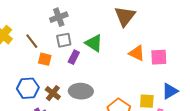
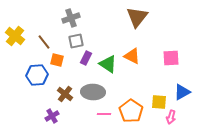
green triangle: (94, 43) -> (108, 64), moved
orange triangle: (137, 53) -> (132, 56), moved
blue hexagon: (28, 88) -> (37, 75), moved

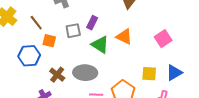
gray square: (76, 41) -> (73, 31), moved
purple rectangle: (86, 58) -> (92, 23), moved
pink square: (171, 58) -> (163, 39), turned -30
yellow square: (159, 102) -> (149, 74), moved

